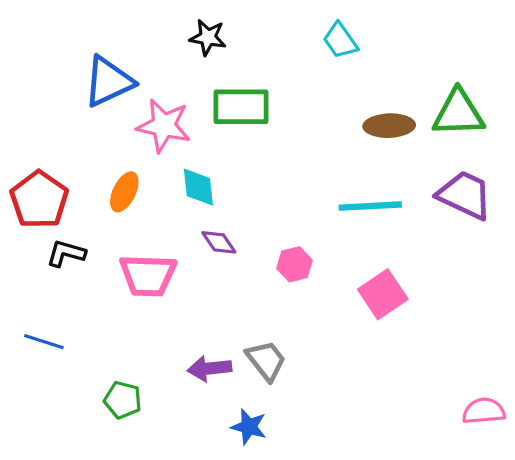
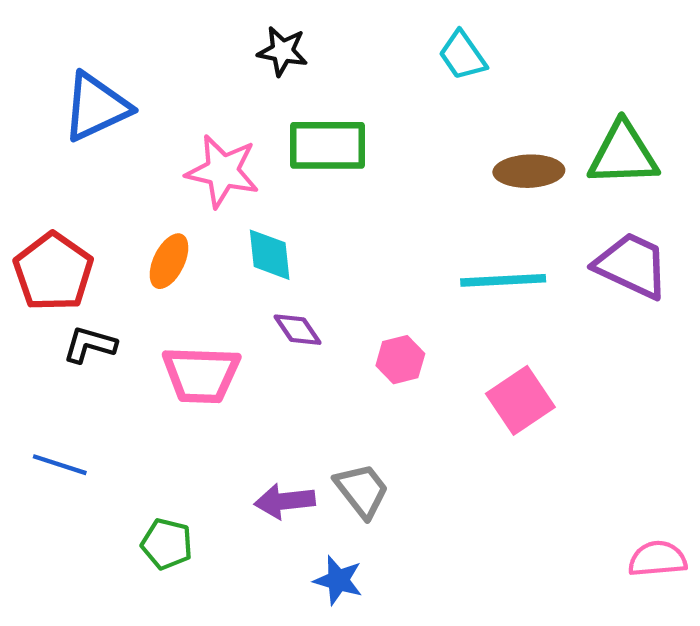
blue triangle: (109, 81) -> (96, 107), moved

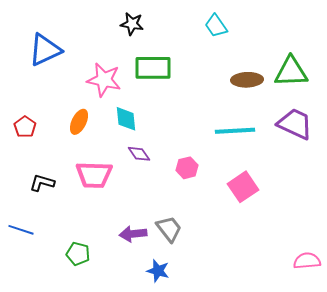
red pentagon: (53, 272) -> (25, 127), size x0.6
black L-shape: (90, 345) -> (42, 183), moved
blue line: (60, 465) -> (21, 230), moved

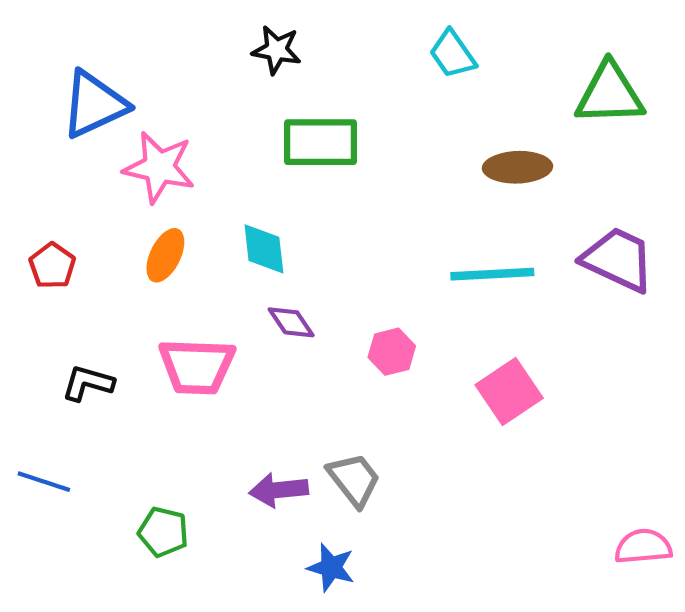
green triangle: (291, 72) -> (610, 94), moved
pink star: (104, 80) -> (159, 167), moved

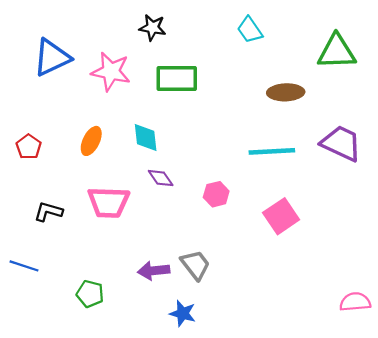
pink star: (159, 167) -> (111, 72), moved

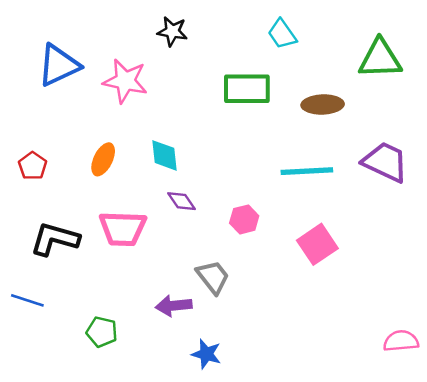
green rectangle: (177, 78) -> (247, 89), moved
black L-shape: (48, 212) -> (55, 239), size x1.5
gray trapezoid: (195, 265) -> (213, 277), moved

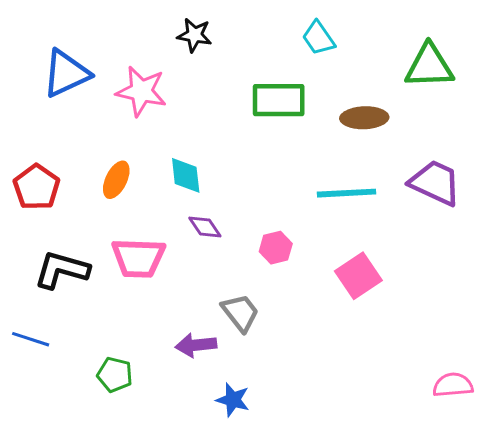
red pentagon: (33, 166) -> (37, 187), size x1.4

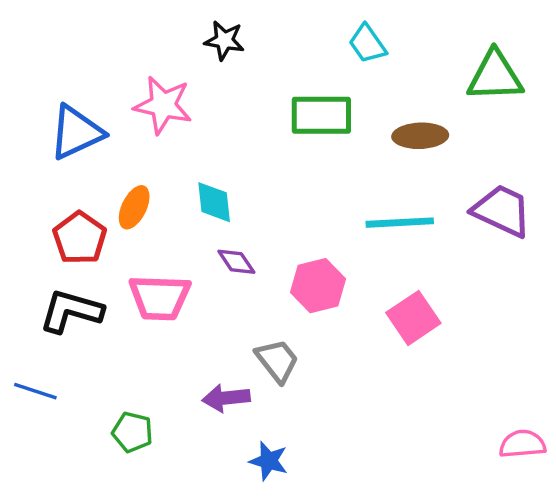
blue triangle: (66, 73) -> (76, 132), moved
red pentagon: (37, 187) -> (80, 238), moved
pink hexagon: (276, 248) -> (318, 286), size x1.4

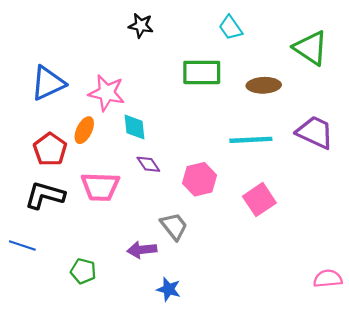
green triangle: (495, 76) -> (311, 48), turned 36
pink star: (163, 105) -> (107, 93), moved

